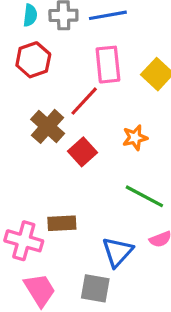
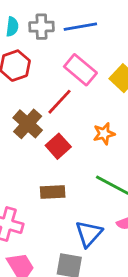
pink rectangle: (108, 65) -> (80, 70), turned -44
brown rectangle: (62, 223) -> (53, 192), moved

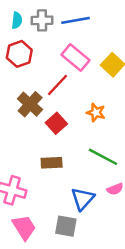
orange star: (104, 134) -> (96, 113), turned 30

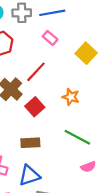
pink rectangle: (76, 57) -> (50, 38), moved, size x0.6
blue triangle: (83, 199) -> (29, 175), moved, turned 30

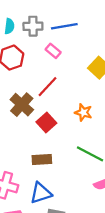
pink rectangle: (50, 38) -> (53, 51), moved

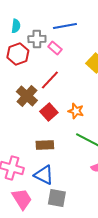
gray cross: (33, 26) -> (37, 39), moved
orange star: (83, 112) -> (76, 111), moved
blue triangle: (41, 193) -> (44, 175), turned 45

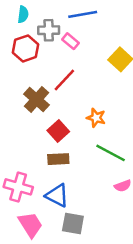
red square: (49, 112) -> (58, 131), moved

